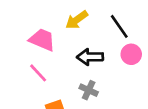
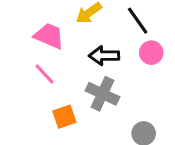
gray cross: (89, 90) -> (102, 94), size x1.5

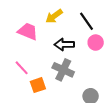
pink line: (45, 74) -> (22, 68), moved

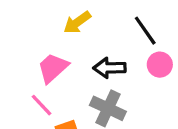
yellow arrow: (54, 16) -> (77, 22), moved
pink trapezoid: (28, 31) -> (53, 68), moved, turned -65

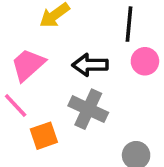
black line: (145, 31) -> (129, 24), turned 40

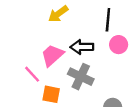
pink trapezoid: (28, 65) -> (52, 55), moved
orange square: (44, 136) -> (51, 94), turned 30

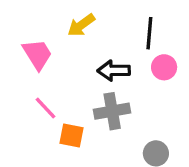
pink trapezoid: (52, 55) -> (37, 54), moved, turned 100
gray cross: (81, 77) -> (112, 111), turned -35

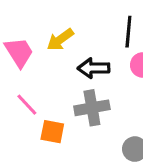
yellow arrow: (81, 25) -> (60, 40), moved

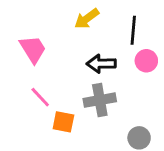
yellow arrow: (60, 40) -> (87, 19), moved

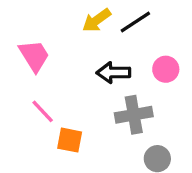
black line: (133, 30) -> (135, 22), moved, turned 52
gray cross: (100, 100) -> (134, 115), moved

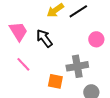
black arrow: (113, 73) -> (44, 38), moved, turned 54
orange square: (70, 140) -> (55, 81), moved

